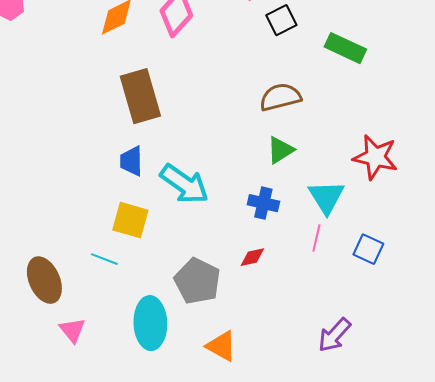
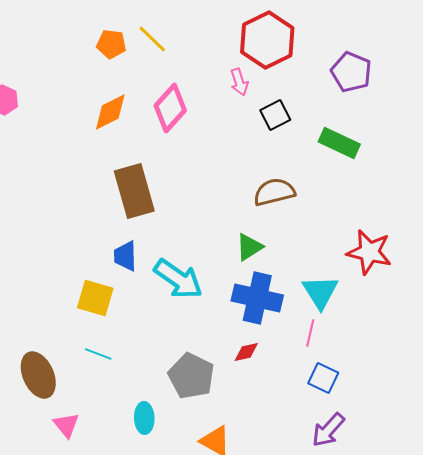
green triangle: (280, 150) -> (249, 247), moved
blue cross: (263, 203) -> (257, 298), size x1.6
yellow square: (130, 220) -> (95, 298), moved
blue square: (368, 249) -> (323, 378), moved
cyan ellipse: (150, 323) -> (144, 418), size x0.6

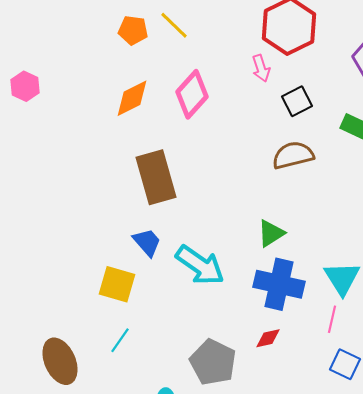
brown semicircle: (274, 192) -> (293, 155), moved
blue trapezoid: (125, 256) -> (147, 242), turned 140
cyan line: (98, 354) -> (120, 340), turned -76

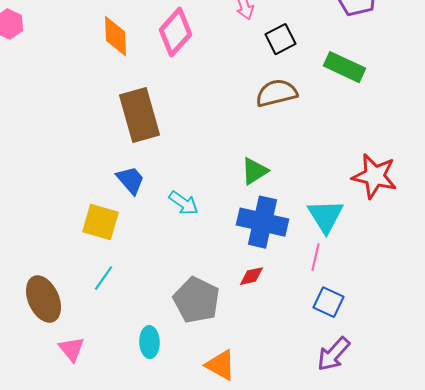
orange diamond: (132, 98) -> (116, 36), turned -66
cyan arrow: (200, 265) -> (184, 203), size x0.6

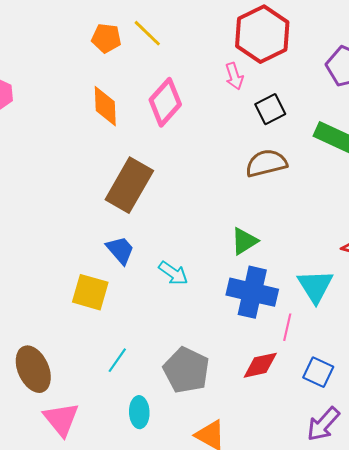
brown rectangle: (140, 115) -> (129, 185), turned 46
pink line: (316, 257) -> (287, 327), moved
red diamond: (252, 276) -> (260, 365), moved, size x1.4
cyan line: (104, 278) -> (117, 360), moved
pink triangle: (72, 349) -> (61, 419), size x1.4

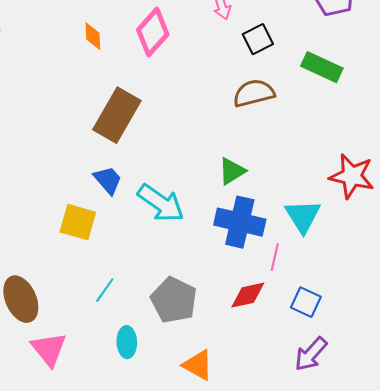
orange diamond: (105, 106) -> (93, 36), size x0.7
cyan arrow: (173, 273) -> (161, 203), size x1.6

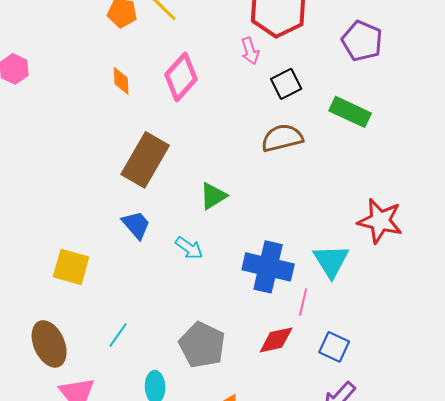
green triangle: (232, 171) -> (213, 196), moved
cyan arrow: (161, 203) -> (189, 248), size x0.6
yellow square: (78, 222) -> (71, 267), moved
cyan line: (105, 290) -> (118, 335), moved

